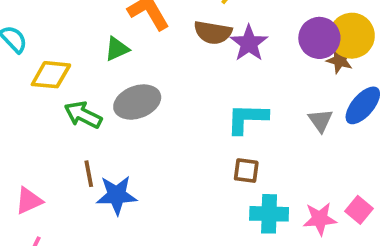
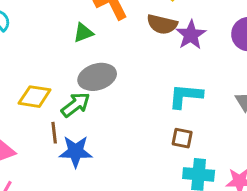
yellow diamond: (51, 75) -> (35, 97), moved
green arrow: (83, 115) -> (76, 105), moved, turned 112

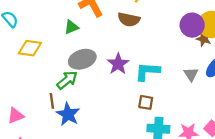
purple star: (191, 35) -> (118, 64), moved
yellow diamond: (35, 97) -> (30, 48), moved
blue star: (76, 151) -> (68, 114), turned 30

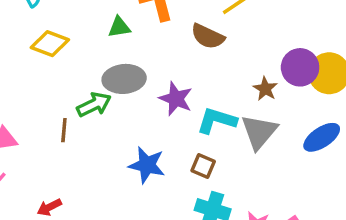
brown star: (204, 39) -> (265, 89), moved
purple star: (118, 64) -> (176, 99), turned -30
gray triangle: (191, 74) -> (259, 132), moved, size x1.6
blue star: (68, 114) -> (147, 165), moved, turned -30

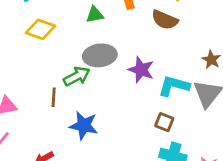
blue star: (147, 165) -> (84, 126), moved

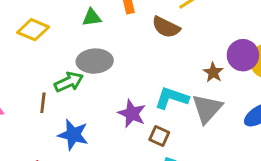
purple star: (141, 70) -> (132, 113), moved

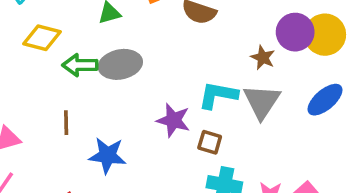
green arrow: (69, 82) -> (80, 65), moved, turned -148

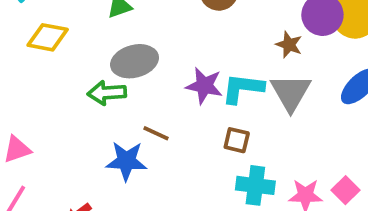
green arrow: (80, 65) -> (107, 93), moved
purple star: (173, 120) -> (204, 86), moved
brown line: (66, 123) -> (156, 133), moved, turned -60

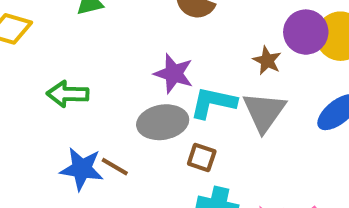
gray ellipse: (135, 61) -> (163, 122), moved
purple star: (204, 86) -> (174, 74), moved
brown line: (156, 133) -> (115, 167), moved

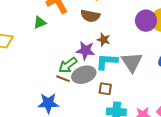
brown star: (267, 61) -> (104, 40), moved
green arrow: (68, 94) -> (68, 65), moved, turned -30
brown line: (115, 167) -> (63, 79), moved

